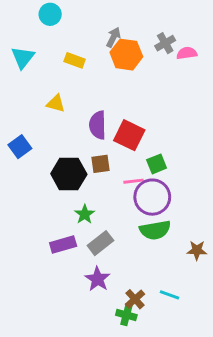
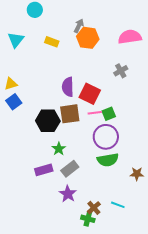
gray cross: (165, 43) -> (121, 71), moved
pink semicircle: (187, 53) -> (130, 37), size x1.6
yellow triangle: (56, 103) -> (11, 84), moved, turned -32
brown square: (100, 164) -> (70, 114), size x1.5
pink line: (134, 181) -> (95, 113), moved

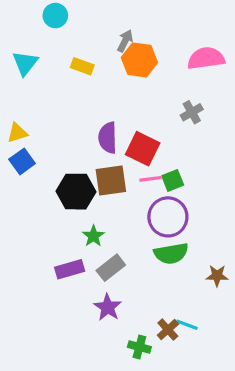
brown cross: (94, 208) -> (168, 330), moved

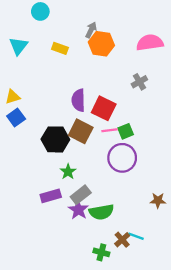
brown square: (111, 180) -> (81, 131), turned 35
green semicircle: (171, 253) -> (101, 212), moved
purple star: (108, 307) -> (78, 210), moved

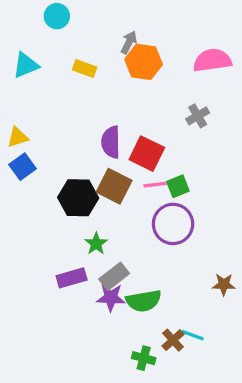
cyan triangle: (18, 46) -> (26, 65), turned 30
purple star: (78, 210) -> (111, 298), turned -30

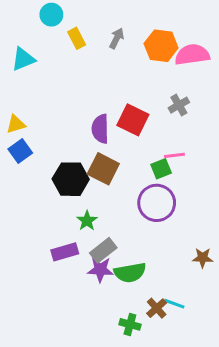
orange hexagon: (144, 62) -> (161, 46), moved
yellow rectangle: (85, 68) -> (77, 38), moved, turned 42
red square: (147, 154) -> (133, 120), moved
pink line: (155, 185) -> (174, 155), moved

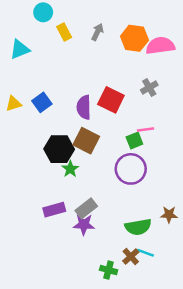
blue square: (20, 151) -> (42, 102), moved
green star: (87, 221) -> (70, 169), moved
green semicircle: (130, 273) -> (138, 227), moved

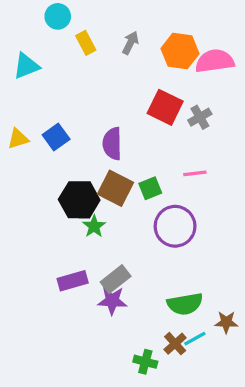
red square: (111, 100) -> (165, 107), moved
green square: (134, 141) -> (150, 188), moved
brown star: (169, 215) -> (226, 322), moved
cyan line: (146, 253) -> (195, 339), turned -49

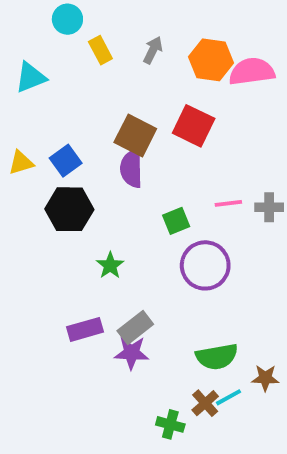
gray cross: (200, 117) -> (269, 207), moved, turned 30
brown square: (116, 188) -> (135, 135), moved
black hexagon: (79, 200) -> (69, 209), moved

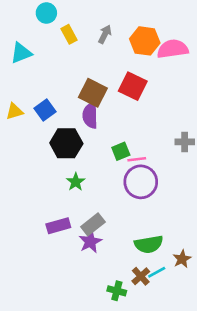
pink line: (228, 203) -> (137, 159), moved
black hexagon: (69, 209) -> (66, 143), moved
purple star: (131, 353) -> (90, 242), turned -30
brown star: (265, 378) -> (182, 259), turned -30

